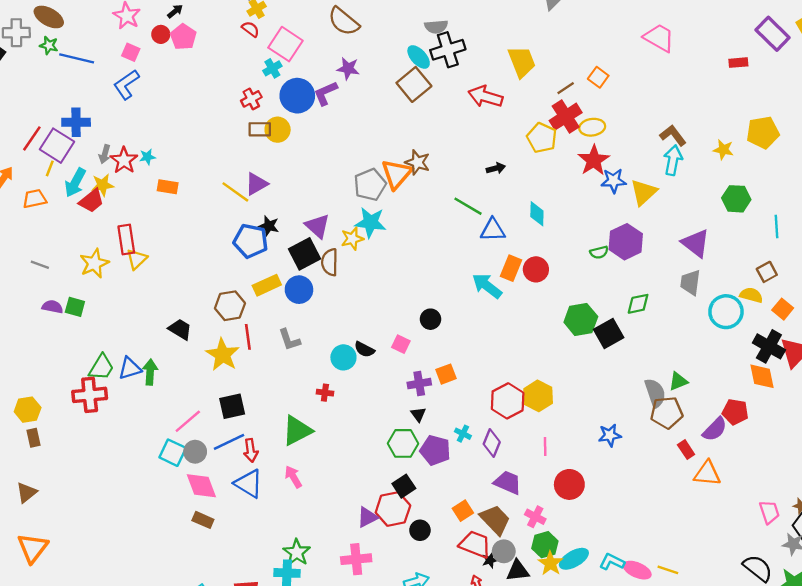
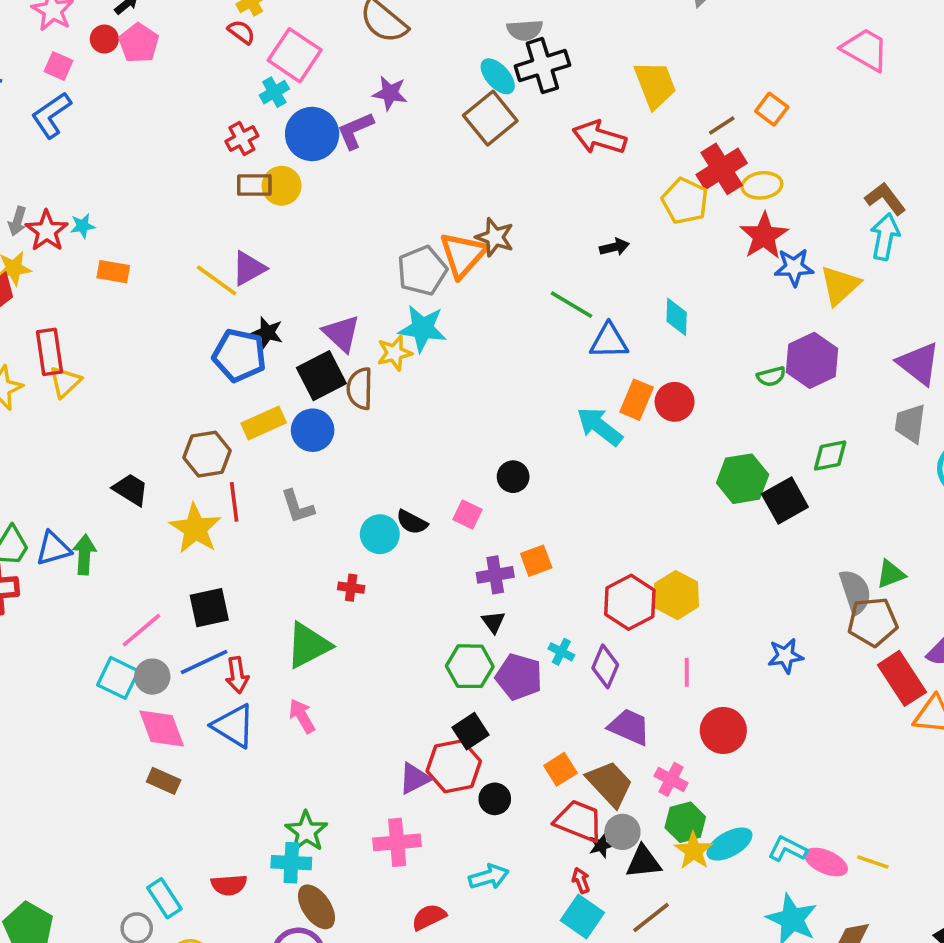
red rectangle: (686, 450) -> (902, 678), size x1.8

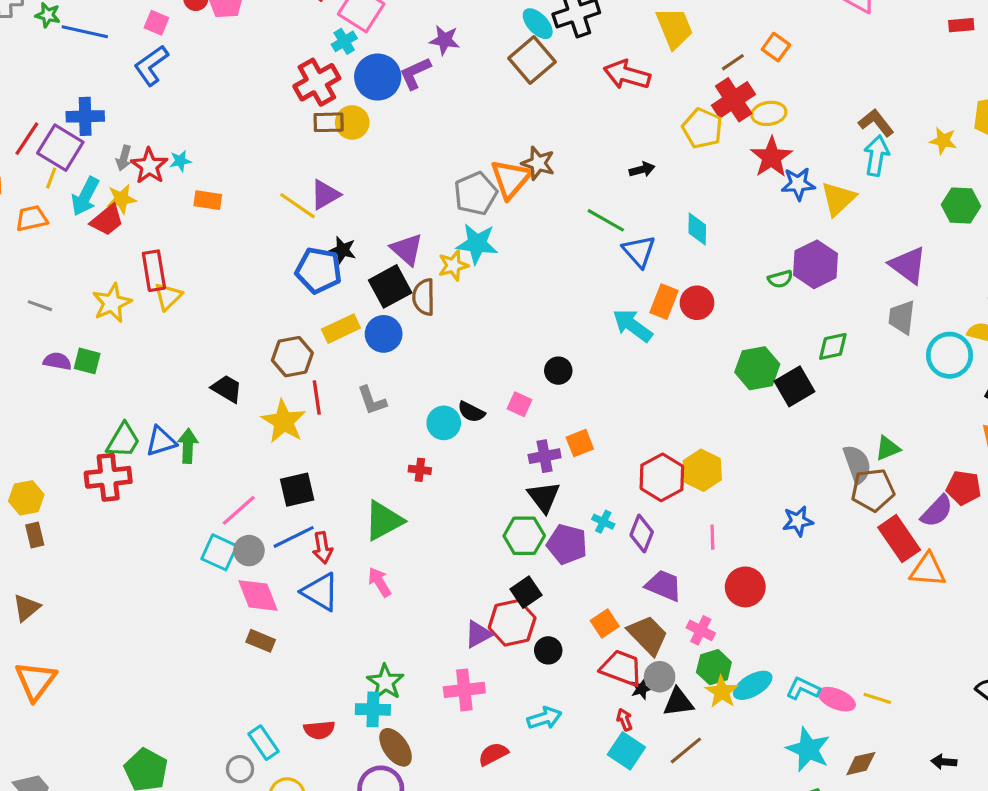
red cross: (242, 139) -> (317, 82), size x1.6
blue triangle: (609, 341) -> (639, 251), turned 51
black triangle: (493, 622) -> (544, 497), size x1.6

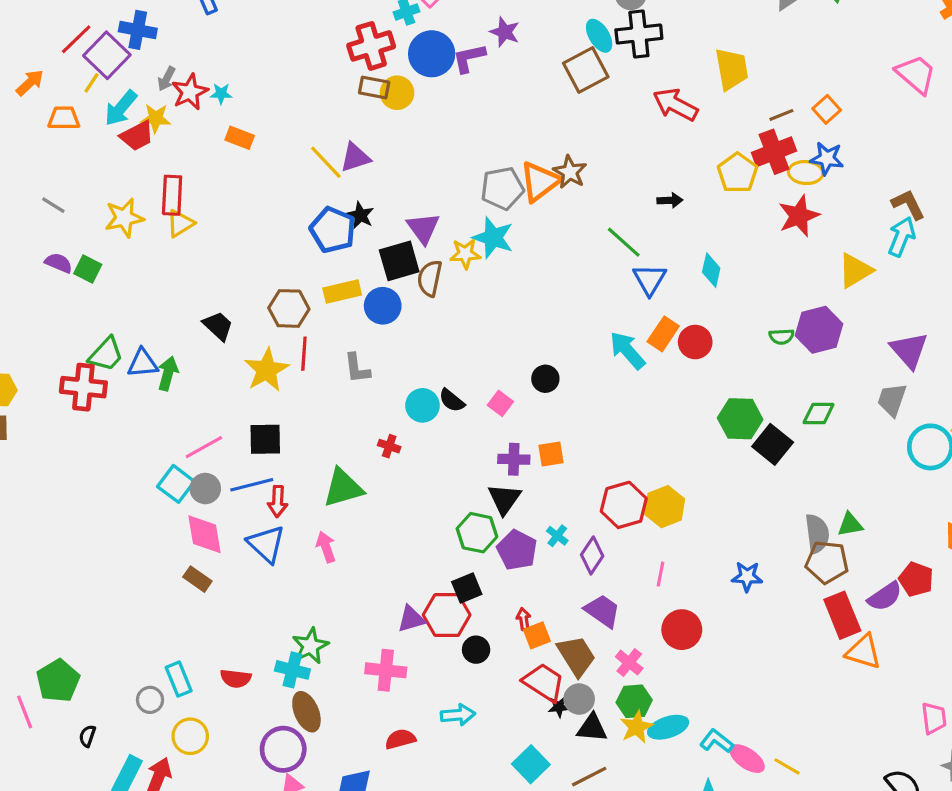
blue star: (798, 184) -> (827, 158), moved
black square: (794, 386) -> (773, 444), turned -33
red arrow: (624, 720) -> (524, 619), moved

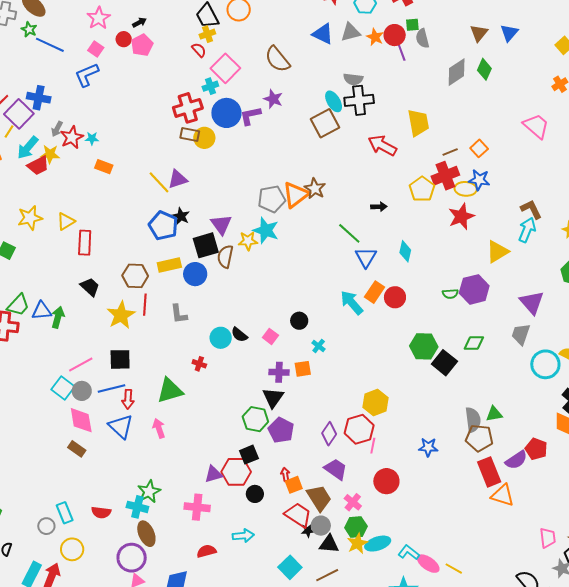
red rectangle: (172, 195) -> (85, 243), moved
red hexagon: (624, 505) -> (359, 429), moved
cyan cross: (557, 536) -> (319, 346), moved

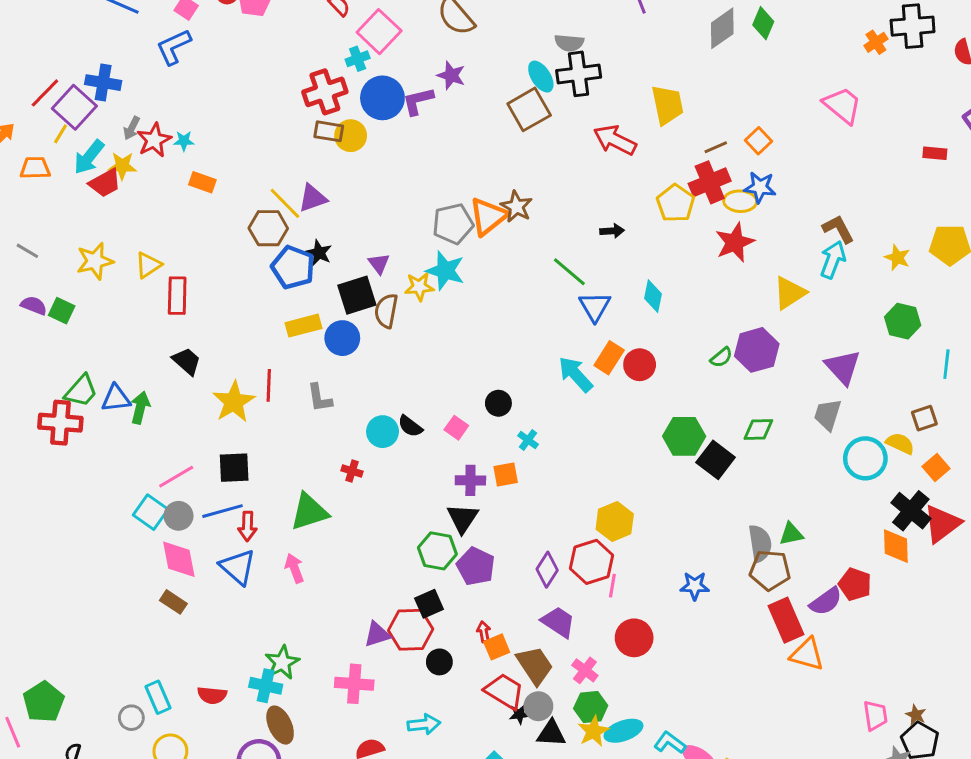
purple triangle: (221, 224) -> (379, 264), size x0.7
brown hexagon: (135, 276) -> (268, 228), moved
green semicircle: (450, 294) -> (721, 357), turned -35

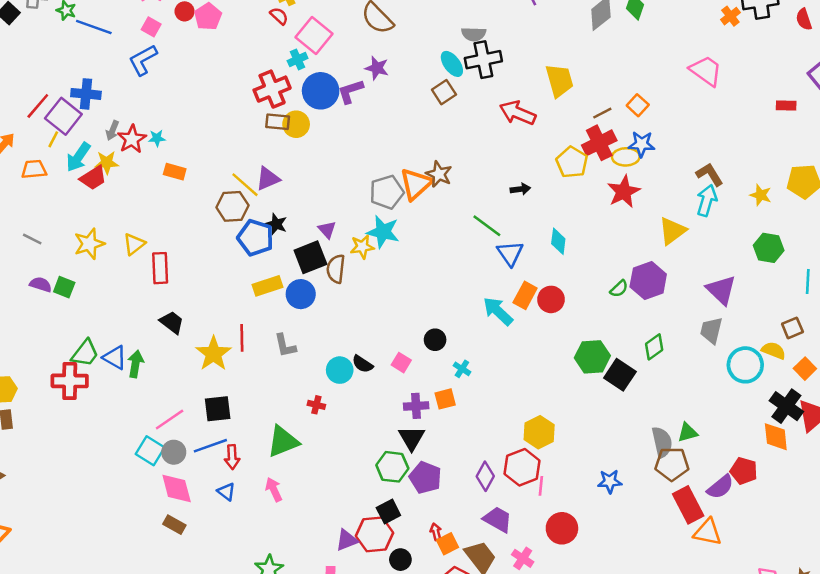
brown square: (529, 109) -> (444, 92), size x0.7
blue triangle: (116, 398) -> (115, 358), turned 40
green diamond: (758, 430) -> (654, 347), turned -30
blue triangle: (238, 567) -> (226, 492), size x0.6

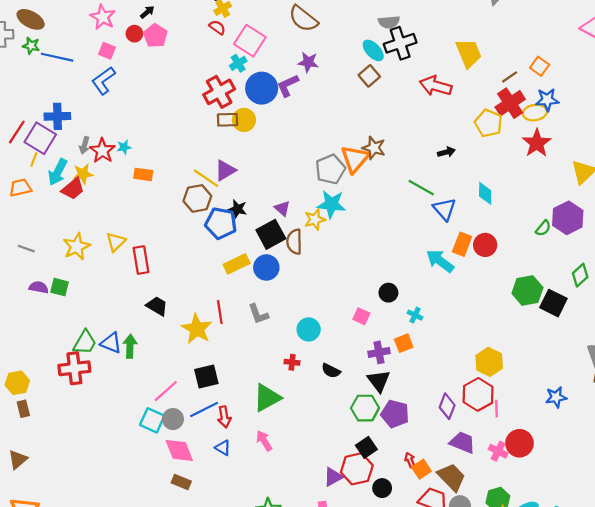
black semicircle: (362, 364) -> (331, 371), moved
pink cross: (523, 558) -> (498, 451), moved

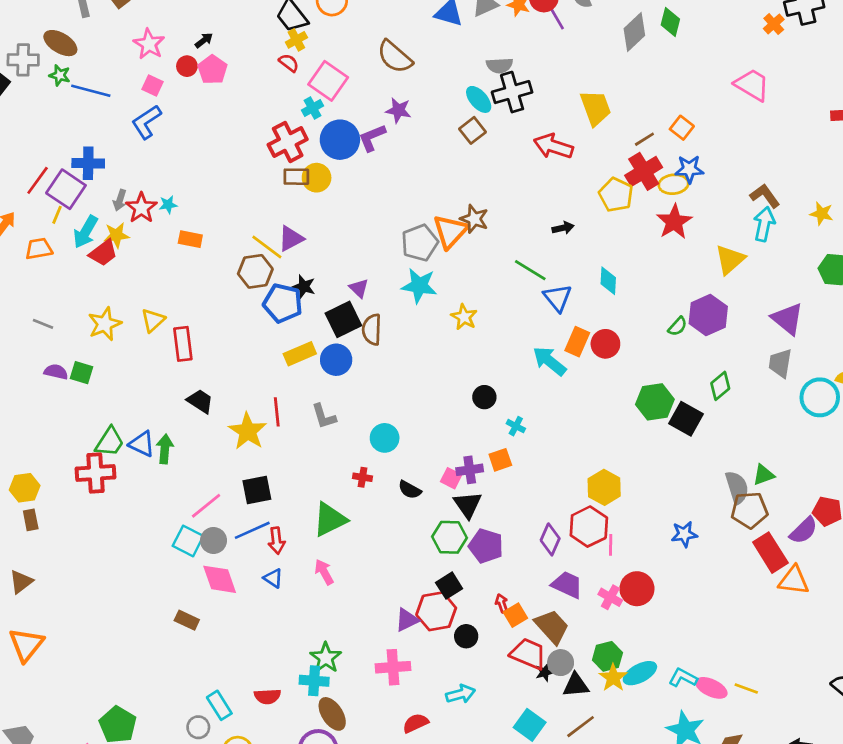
yellow star: (315, 220) -> (464, 317), moved, turned -30
pink square: (361, 316) -> (451, 478), moved
brown rectangle: (181, 482) -> (187, 620), moved

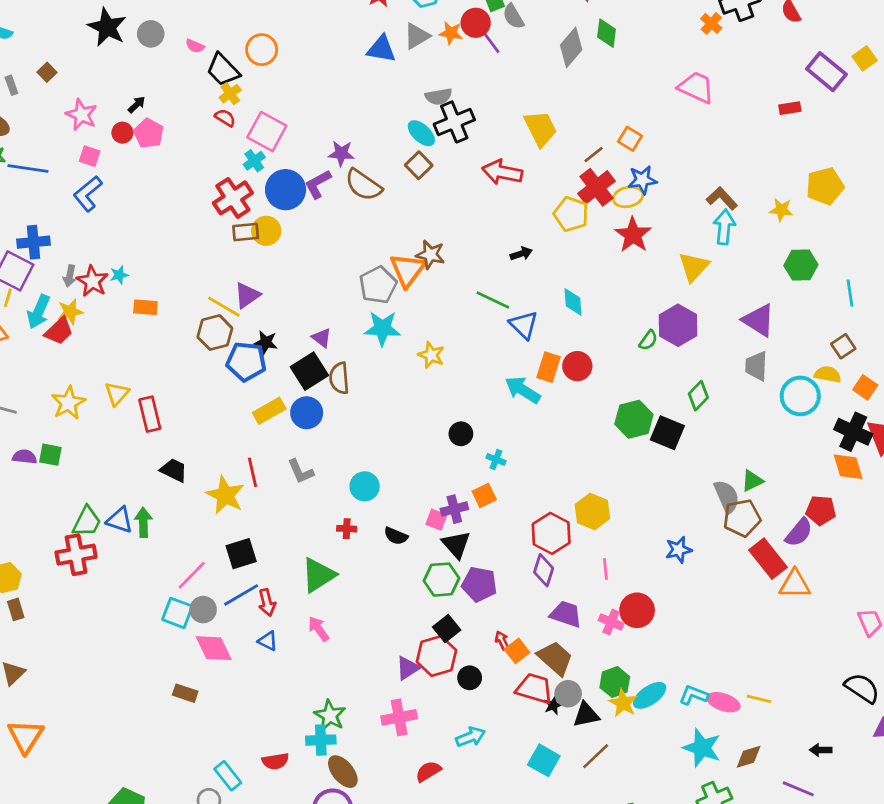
brown semicircle: (395, 57) -> (363, 185), moved
red hexagon: (589, 527) -> (551, 533), moved

